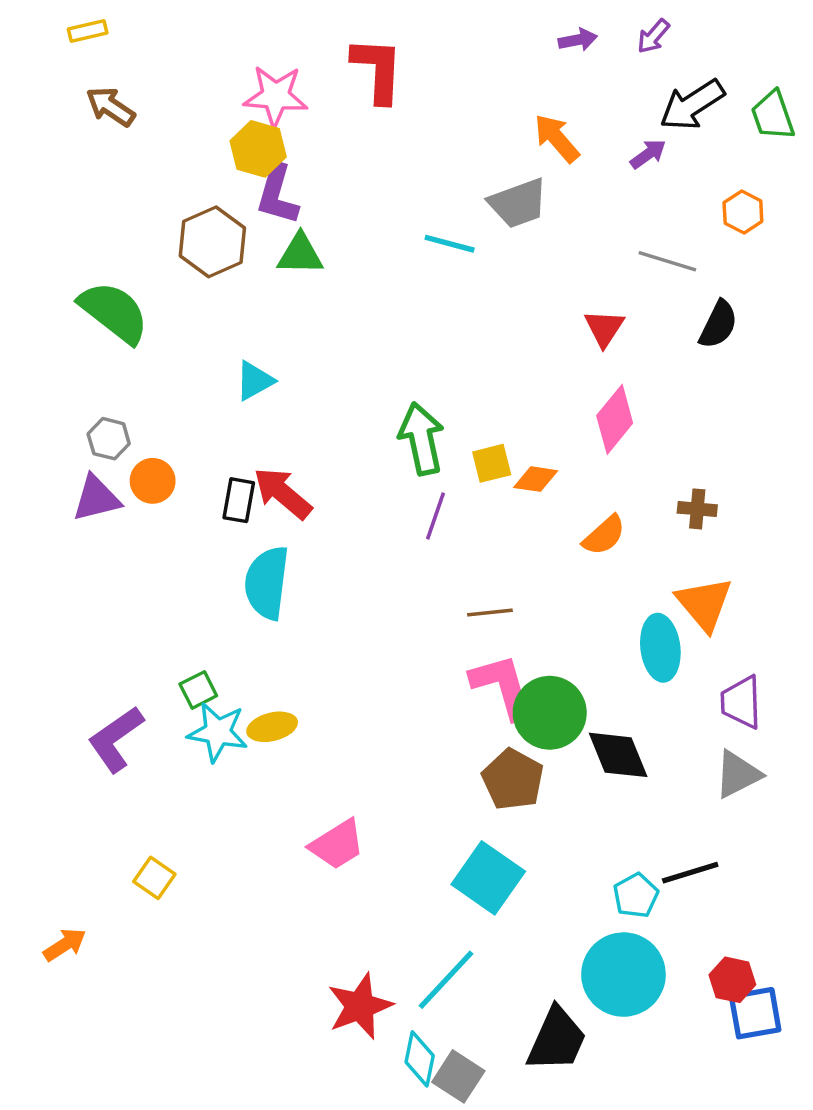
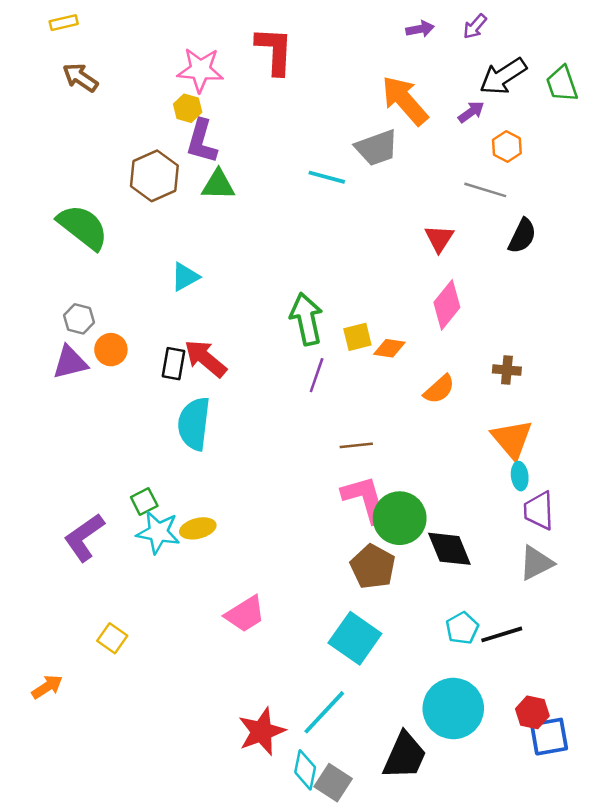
orange arrow: (557, 138) -> (405, 101), size x1.4
yellow hexagon: (258, 149) -> (188, 108), size x0.7
orange hexagon: (743, 212) -> (507, 146), moved
cyan ellipse: (660, 648) -> (520, 476), moved, size x0.6
cyan pentagon: (636, 895) -> (462, 628), moved

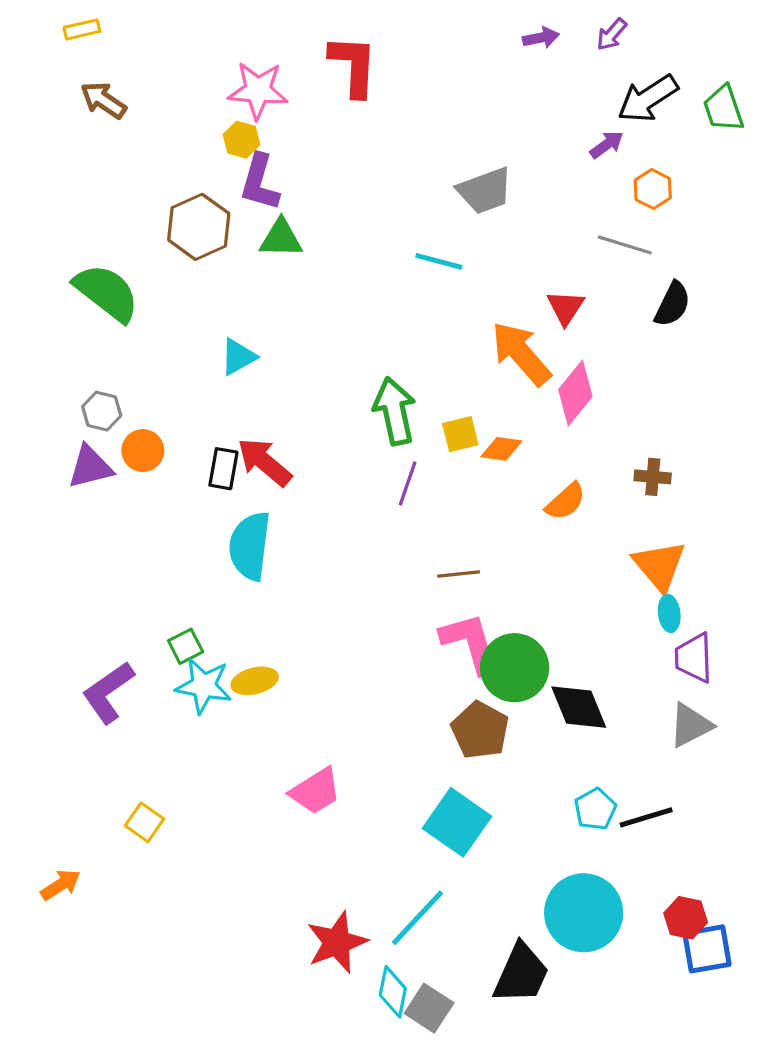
orange arrow: (405, 101) -> (521, 354), moved
cyan line: (327, 177) -> (439, 261), moved

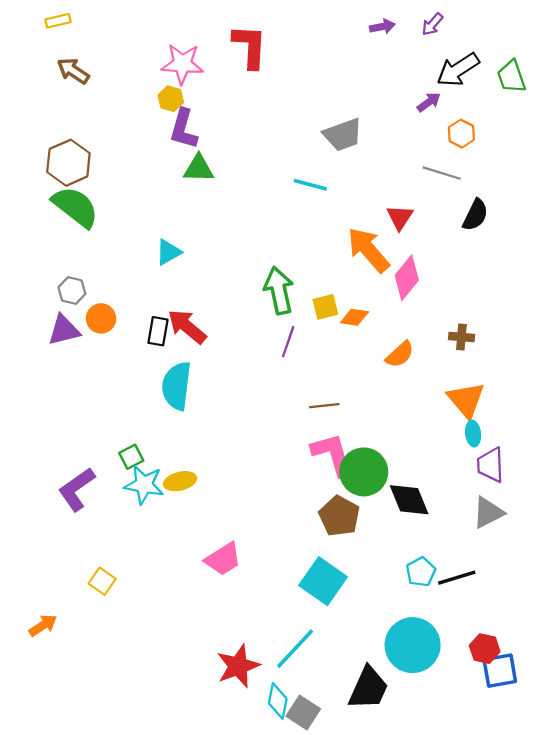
brown hexagon: (199, 227) -> (68, 163), moved

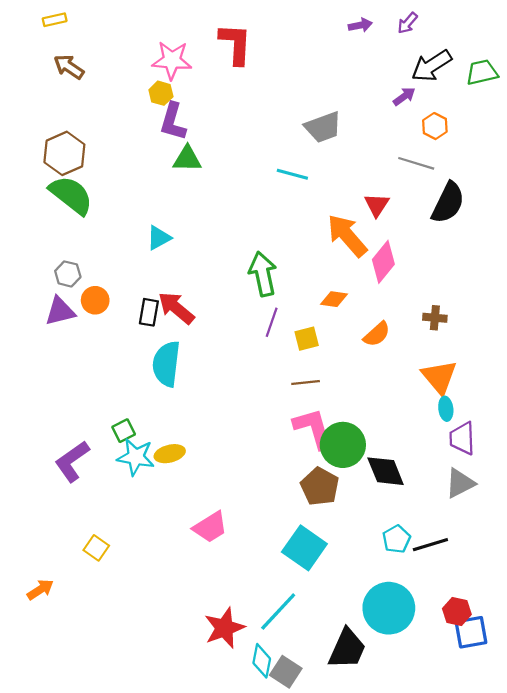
green trapezoid: (511, 77) -> (482, 72), turned 96
black semicircle: (475, 215) -> (448, 203), size x1.4
yellow square: (325, 307) -> (307, 339), moved

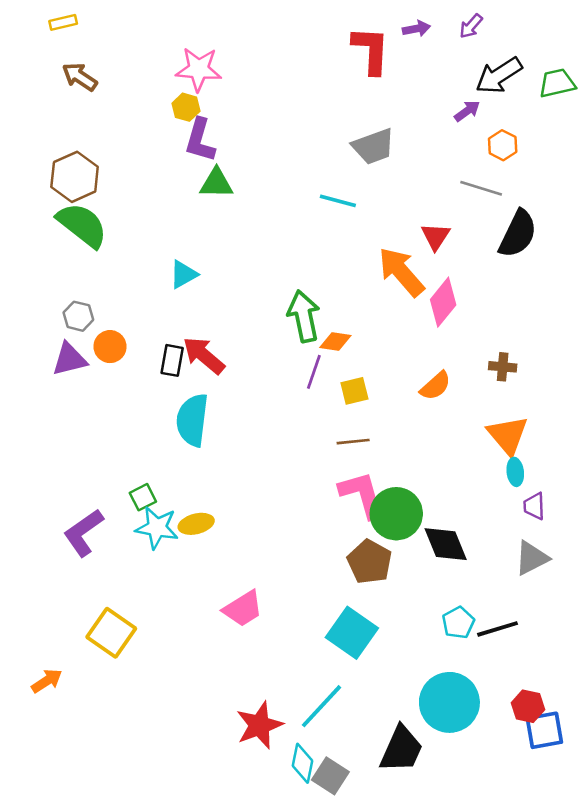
red L-shape: (235, 44) -> (371, 50), moved
orange diamond: (334, 299) -> (335, 341), moved
purple trapezoid: (462, 438) -> (534, 506), size x0.7
yellow square: (96, 548) -> (111, 633), size x1.6

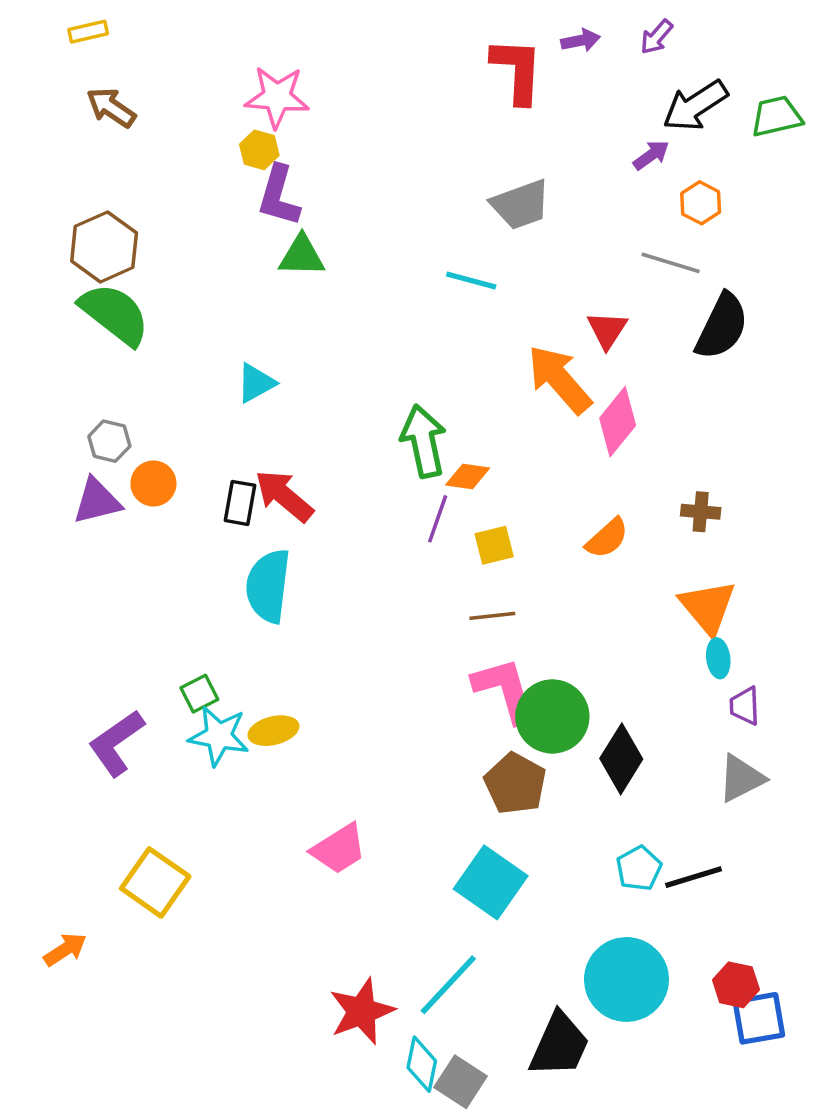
black diamond: (446, 544) -> (621, 759), turned 54

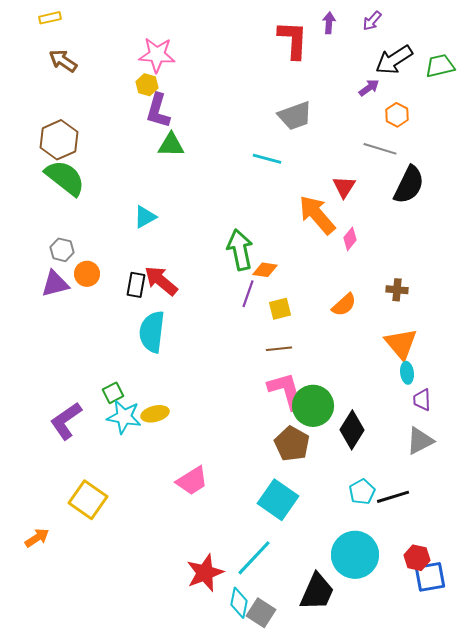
purple arrow: (581, 40) -> (329, 23), turned -75
pink diamond: (618, 422) -> (350, 239), size x0.6

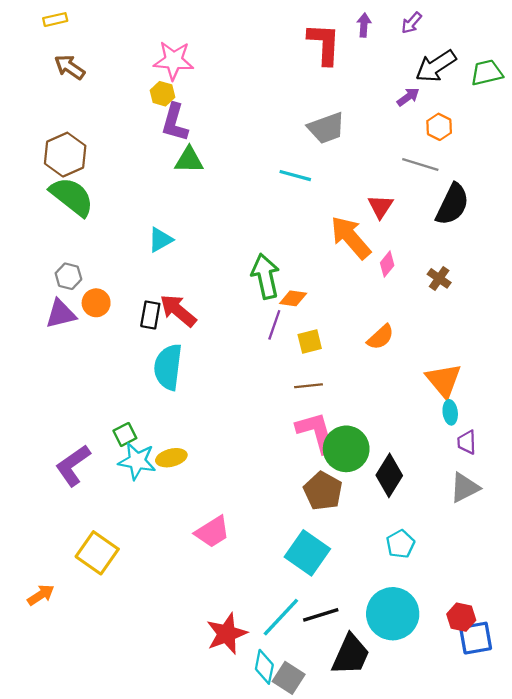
brown cross: (397, 290) -> (439, 278), moved, turned 30
black line: (393, 497) -> (321, 615), moved

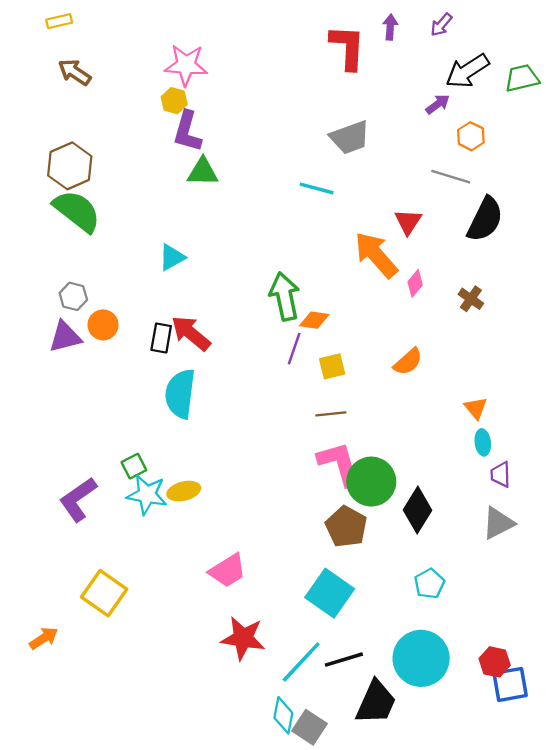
orange triangle: (444, 380) -> (476, 408), size x0.6
red star: (227, 634) -> (243, 638), moved, turned 30

